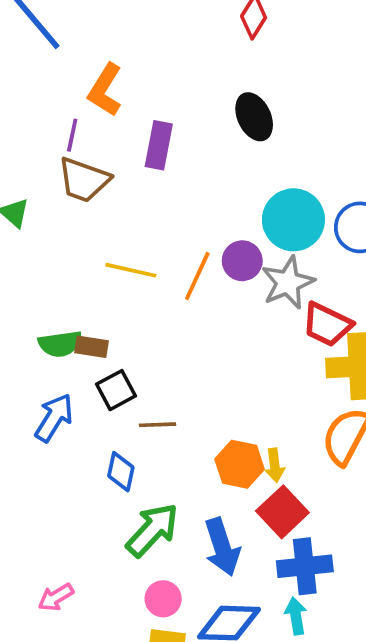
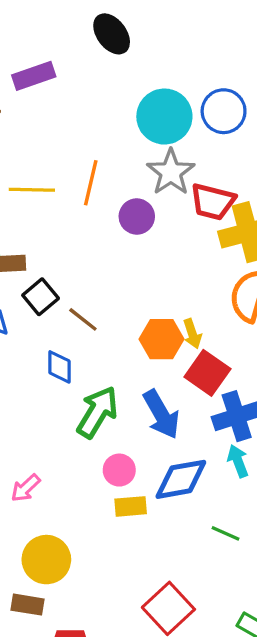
purple rectangle: (159, 145) -> (34, 76), turned 72
purple circle: (242, 261) -> (137, 217), moved
brown line: (157, 425) -> (83, 319), turned 52

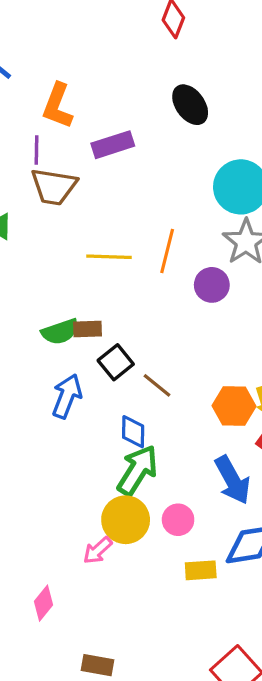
green arrow: (97, 412) -> (138, 470), moved
pink circle: (119, 470) -> (178, 520), moved
yellow circle: (46, 560) -> (126, 520), moved

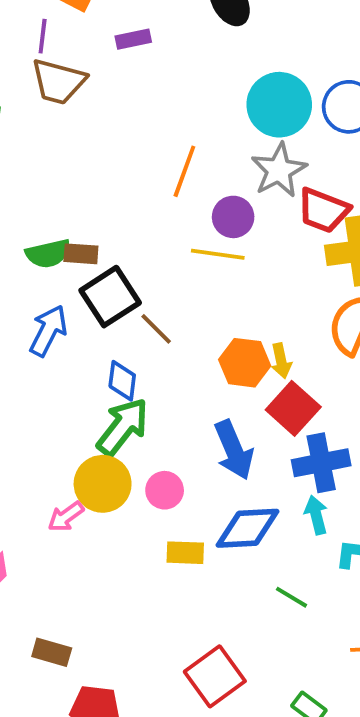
purple rectangle: (113, 145) -> (133, 39), size x0.7
yellow line: (109, 257) -> (218, 254), moved
black square: (116, 362) -> (110, 297), size x1.4

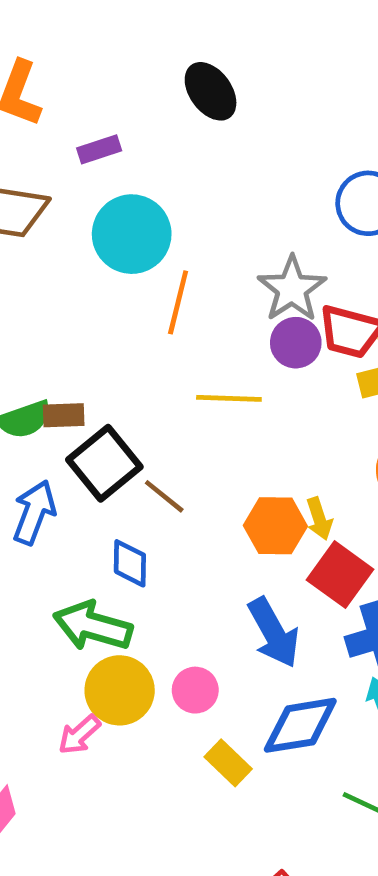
cyan circle: (279, 105) -> (132, 234), moved
purple circle: (233, 217) -> (296, 343), moved
green arrow: (123, 427) -> (93, 626), moved, turned -106
yellow rectangle: (185, 553) -> (228, 763), turned 48

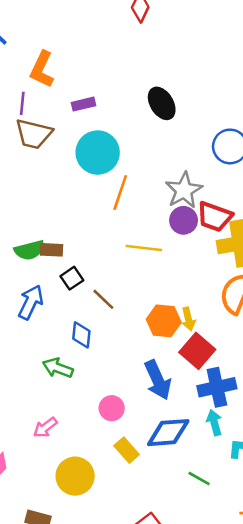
black ellipse: (211, 91) -> (162, 103), moved
black square: (104, 463) -> (72, 278), size x0.6
green arrow: (93, 626) -> (58, 368), size x0.7
yellow circle: (120, 690) -> (75, 476), moved

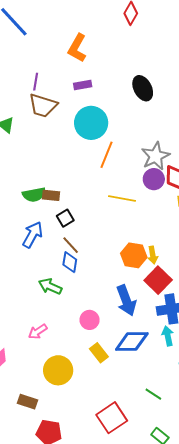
orange L-shape: (42, 69) -> (77, 48), moved
brown line: (103, 299) -> (71, 245), moved
green line: (199, 478) -> (153, 394), moved

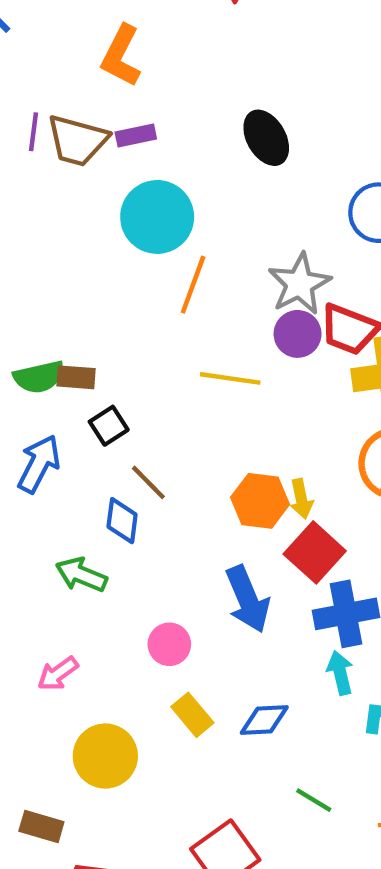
brown trapezoid: (43, 105) -> (77, 141), moved
brown line: (71, 245) -> (148, 482), moved
blue diamond: (132, 341) -> (264, 720), moved, size x0.7

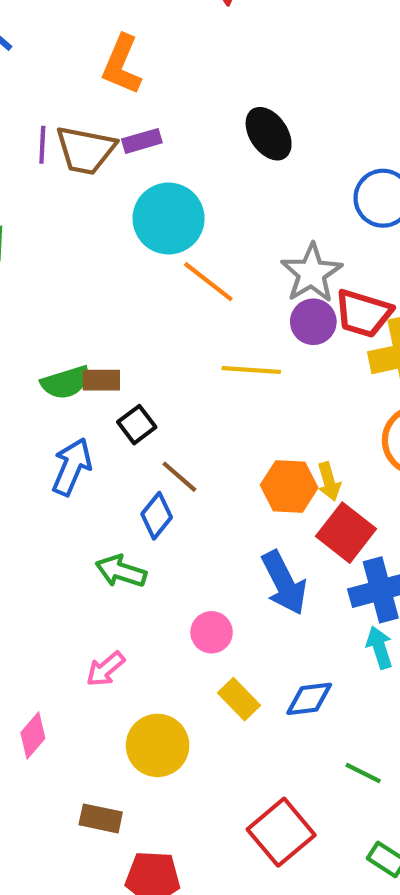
orange line: (193, 285) -> (208, 282), turned -68
blue diamond: (122, 521) -> (157, 516), turned 36

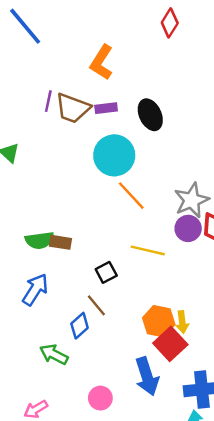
black ellipse: (269, 134) -> (150, 115), moved
black square: (137, 425) -> (106, 272), moved
red square: (346, 533) -> (170, 344), moved

